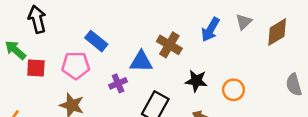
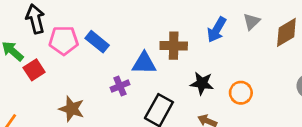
brown cross: (169, 45) -> (174, 46), turned -30
pink pentagon: (76, 65) -> (64, 40), moved
red square: (36, 68) -> (34, 70), turned -36

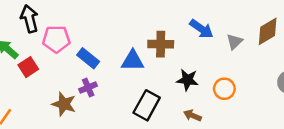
gray triangle: (252, 22) -> (235, 42), moved
blue arrow: (217, 30) -> (201, 29), turned -85
blue rectangle: (97, 42) -> (88, 58), moved
purple cross: (120, 86) -> (88, 87), moved

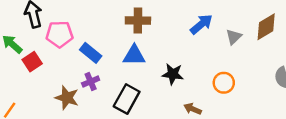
blue arrow: (201, 29) -> (201, 24), turned -75
brown cross: (161, 44) -> (138, 21), moved
black star: (187, 80) -> (173, 74), moved
black rectangle: (147, 105) -> (127, 99), moved

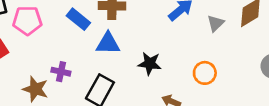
blue rectangle: (91, 53) -> (78, 19), moved
purple cross: (91, 82) -> (61, 72), turned 35

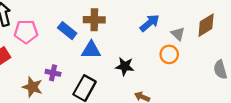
gray triangle: (216, 23) -> (178, 34), turned -32
orange circle: (205, 73) -> (169, 54), moved

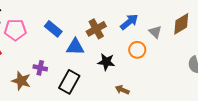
brown cross: (94, 20) -> (96, 29), moved, turned -30
orange circle: (169, 54) -> (137, 50), moved

